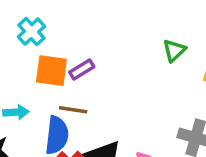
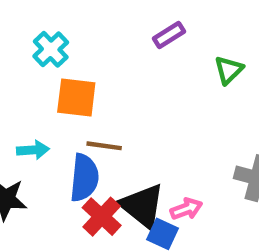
purple rectangle: (82, 70) -> (169, 35), moved

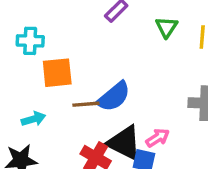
cyan cross: (51, 49) -> (30, 41), turned -32
blue semicircle: (84, 178) -> (114, 97), moved, turned 57

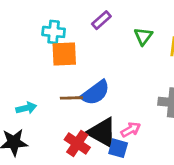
cyan cross: (30, 41) -> (54, 32), moved
orange square: (57, 73) -> (64, 54), moved

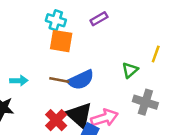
green triangle: (143, 36) -> (130, 70), moved
pink arrow: (131, 130) -> (104, 118), size x1.5

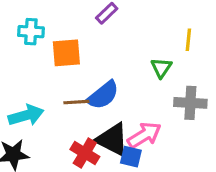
cyan cross: (56, 20) -> (31, 32), moved
cyan arrow: (19, 81) -> (26, 115), size x1.5

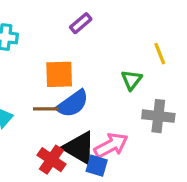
yellow line: (188, 40) -> (160, 54), turned -30
orange square: (66, 53) -> (59, 74), moved

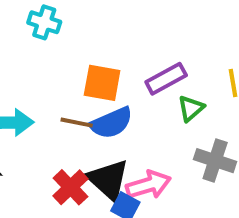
purple rectangle: (81, 23) -> (166, 79), moved, size x1.4

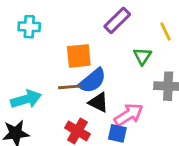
purple rectangle: (166, 79) -> (117, 20), moved
black triangle: (108, 180) -> (99, 102), moved, size x0.7

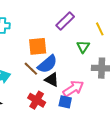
brown line: (69, 87) -> (31, 69), turned 49

